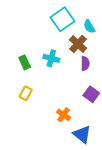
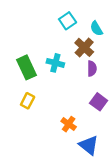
cyan square: (63, 19) -> (68, 21), size x0.7
green rectangle: (25, 62) -> (26, 67), size x1.5

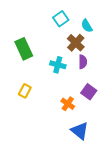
cyan cross: (55, 63) -> (58, 65), moved
green rectangle: (26, 67) -> (24, 49), moved
orange cross: (69, 124) -> (68, 104), moved

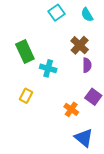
cyan square: (61, 19) -> (56, 13), moved
cyan semicircle: (87, 26) -> (87, 15), moved
cyan cross: (58, 65) -> (48, 68), moved

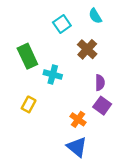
cyan square: (56, 13) -> (62, 24), moved
purple semicircle: (87, 65) -> (100, 83), moved
blue triangle: (84, 138) -> (77, 147), moved

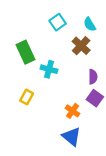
cyan semicircle: (95, 16) -> (90, 24), moved

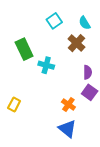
yellow rectangle: (27, 97) -> (14, 105), moved

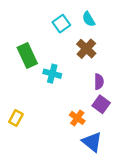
cyan semicircle: (85, 23) -> (89, 19), moved
blue triangle: (67, 129) -> (92, 142), moved

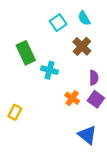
orange cross: (77, 118) -> (72, 98), moved

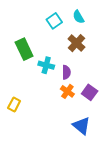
purple semicircle: (94, 78) -> (66, 72), moved

